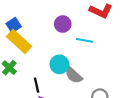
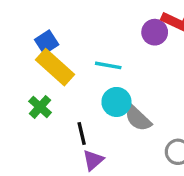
purple circle: (63, 24) -> (155, 32), moved
cyan line: (85, 40) -> (108, 65), moved

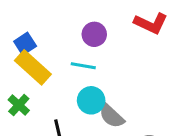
purple circle: (155, 32) -> (94, 34), moved

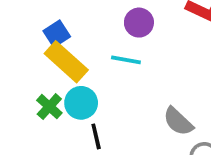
cyan circle: (91, 100) -> (81, 103), moved
gray semicircle: (112, 116) -> (178, 121), moved

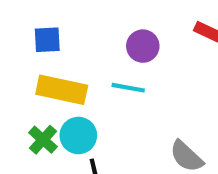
blue square: (57, 34) -> (47, 40), moved, turned 30
yellow rectangle: (66, 62) -> (62, 90), turned -30

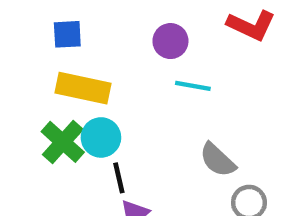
cyan line: (128, 88) -> (193, 86), moved
green cross: (43, 140) -> (63, 142), size x1.4

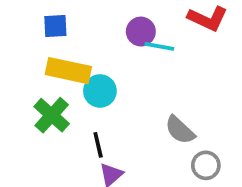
cyan line: (193, 86) -> (159, 46), moved
cyan circle: (101, 137) -> (100, 91), moved

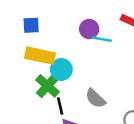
green cross: (52, 115) -> (47, 86), moved
gray semicircle: (180, 130) -> (95, 98), moved

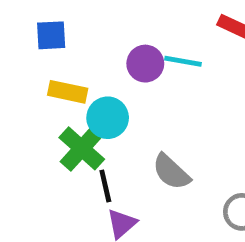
purple circle: (89, 29) -> (145, 64), moved
yellow rectangle: (40, 56) -> (68, 92), size x0.7

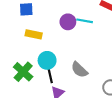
cyan circle: (108, 118) -> (47, 60), moved
green cross: (82, 148) -> (23, 72), moved

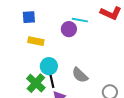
cyan line: (85, 21) -> (80, 20), moved
green cross: (23, 72) -> (36, 83), moved

